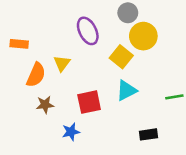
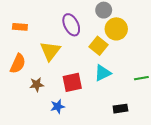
orange rectangle: (19, 44) -> (20, 27), moved
yellow triangle: (62, 63) -> (50, 51), size x1.5
orange semicircle: (36, 75) -> (18, 64), moved

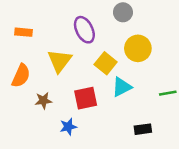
yellow circle: (116, 29) -> (138, 48), moved
yellow square: (98, 46) -> (106, 63), moved

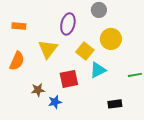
purple ellipse: (84, 30) -> (68, 24), turned 40
brown star: (43, 101) -> (38, 90), moved

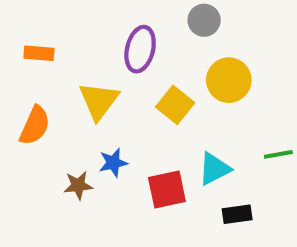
cyan triangle: (98, 70) -> (214, 169), moved
red square: (69, 79) -> (167, 190), moved
blue star: (55, 102) -> (113, 163), moved

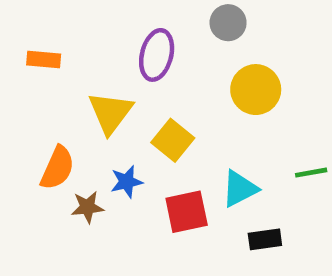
yellow square: (175, 105) -> (173, 140), moved
orange semicircle: (35, 126) -> (57, 168), moved

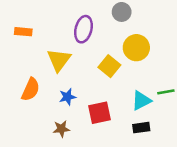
yellow square: (173, 140) -> (109, 66), moved
cyan triangle: (240, 189) -> (141, 101), moved
brown star: (87, 207) -> (61, 129), moved

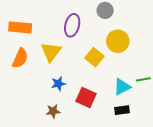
orange rectangle: (23, 32) -> (20, 27), size x1.5
orange semicircle: (31, 89) -> (20, 58), moved
red square: (99, 113) -> (86, 97), turned 36

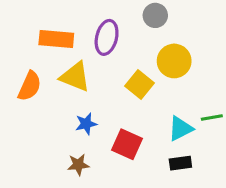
orange rectangle: (20, 27) -> (56, 39), moved
yellow triangle: (51, 52) -> (75, 77), turned -45

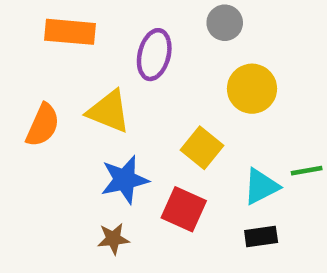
orange rectangle: (56, 39) -> (70, 32), moved
yellow square: (140, 85) -> (202, 148), moved
blue star: (86, 124) -> (125, 180), size x1.5

